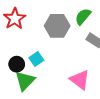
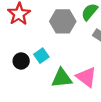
green triangle: (25, 81) -> (62, 78), moved, turned 40

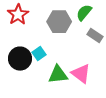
black circle: (21, 61) -> (20, 59), size x1.5

